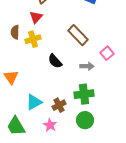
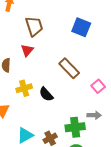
yellow cross: (33, 39) -> (24, 88), moved
gray arrow: (87, 66) -> (94, 115), moved

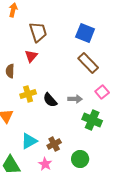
brown rectangle: (69, 68) -> (88, 63), moved
gray arrow: (94, 115) -> (75, 99), moved
green cross: (75, 127) -> (92, 120), moved, turned 30

